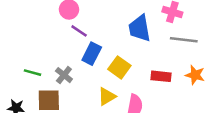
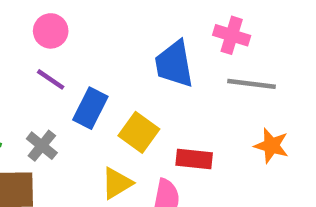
purple line: (79, 31) -> (51, 79), moved
red rectangle: (161, 76) -> (194, 159), moved

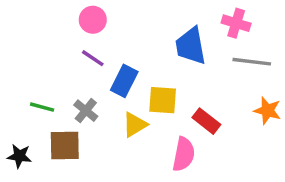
yellow square: (139, 132) -> (163, 100), turned -32
red rectangle: (194, 159) -> (206, 121), turned 32
yellow triangle: (117, 183) -> (135, 125), moved

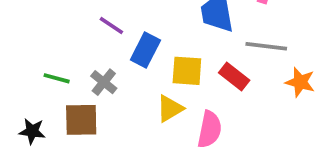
gray line: (252, 62) -> (266, 46), moved
red rectangle: (206, 121) -> (234, 76), moved
yellow triangle: (135, 125) -> (170, 109), moved

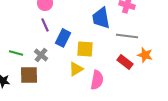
purple line: (111, 25) -> (45, 25), turned 32
red rectangle: (234, 76) -> (125, 62), moved

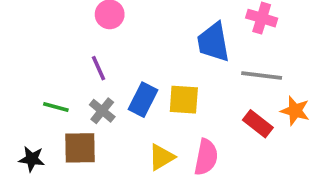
purple line: (45, 25) -> (99, 68), moved
blue rectangle: (63, 38) -> (143, 100), moved
yellow triangle: (76, 69) -> (162, 157), moved

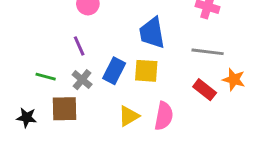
blue trapezoid: (213, 42) -> (152, 33), moved

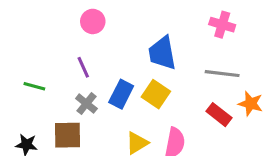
yellow square: (146, 71) -> (156, 94), turned 30
green line: (46, 77) -> (34, 86), moved

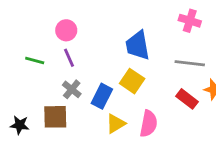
pink circle: (93, 21) -> (66, 30), moved
green line: (34, 86) -> (35, 61), moved
blue rectangle: (121, 94) -> (102, 96), moved

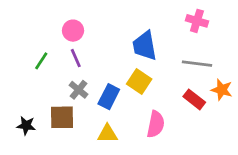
green line: (35, 61) -> (41, 61), turned -72
yellow triangle: (116, 124) -> (107, 134), moved, turned 30

